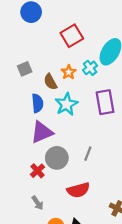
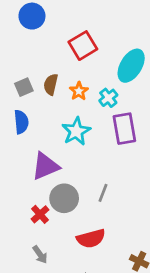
cyan cross: (90, 68) -> (108, 98), moved
brown semicircle: (50, 82) -> (51, 84), moved, turned 42
blue semicircle: (38, 103) -> (21, 122), moved

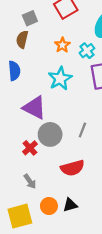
brown semicircle: (51, 84) -> (22, 39), moved
gray square: (24, 87) -> (30, 18), moved
purple triangle: (45, 166) -> (34, 108), turned 50

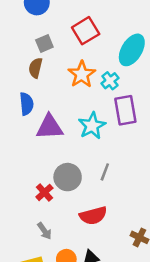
orange star: (62, 45) -> (82, 74), size x1.5
cyan star: (60, 79) -> (92, 126), moved
purple triangle: (34, 108) -> (50, 127), moved, turned -30

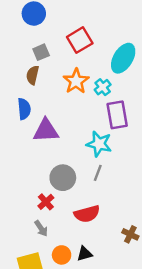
cyan star: (92, 126) -> (99, 144), moved, turned -30
red cross: (44, 192) -> (46, 202), moved

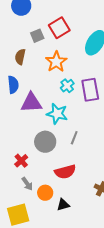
gray square: (41, 52) -> (37, 36), moved
cyan cross: (103, 87) -> (67, 86), moved
cyan star: (99, 144) -> (57, 114), moved
red cross: (46, 202) -> (21, 161), moved
orange circle: (62, 255) -> (45, 193), moved

